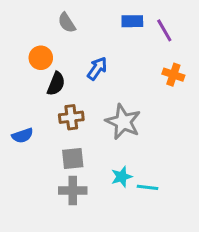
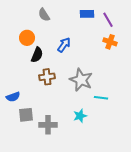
orange cross: (173, 75) -> (110, 42), moved
blue semicircle: (23, 136) -> (13, 97), moved
gray square: (73, 158) -> (26, 115), moved
cyan line: (148, 187) -> (101, 98), moved

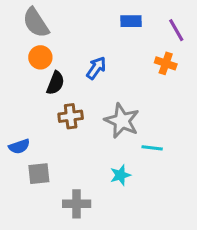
gray semicircle: (44, 15) -> (36, 23), moved, size x1.5
purple line: (108, 20) -> (176, 30), moved
gray cross: (48, 125) -> (77, 204), moved

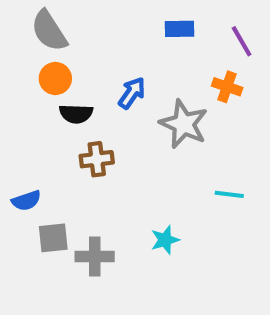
black semicircle: (55, 83) -> (76, 114), turned 70
gray star: (122, 121) -> (184, 124), moved
cyan line: (152, 148) -> (229, 194), moved
gray cross: (77, 204) -> (95, 256), moved

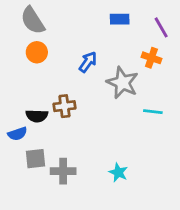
black semicircle: (76, 114) -> (37, 116), moved
cyan line: (229, 194) -> (153, 112), moved
cyan star: (165, 240) -> (118, 172), moved, turned -30

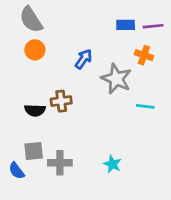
blue rectangle: (120, 19) -> (126, 25), moved
purple line: (161, 27) -> (153, 26), turned -66
blue semicircle: (17, 134) -> (17, 171), moved, turned 72

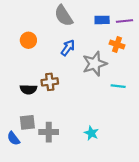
gray semicircle: (31, 20) -> (64, 16), moved
gray star: (116, 79) -> (95, 64), turned 30

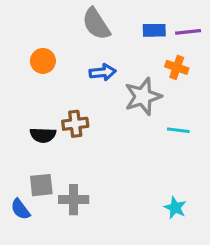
blue arrow: (68, 48) -> (103, 72), turned 49
cyan star: (91, 133) -> (175, 208), moved

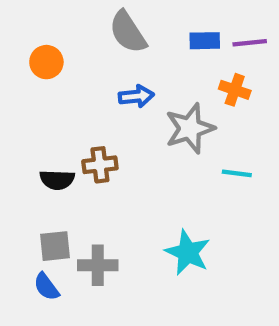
orange circle: (43, 61) -> (46, 62), moved
cyan star: (175, 208) -> (188, 252), moved, size x1.5
blue semicircle: (20, 209) -> (46, 287), moved

